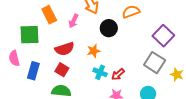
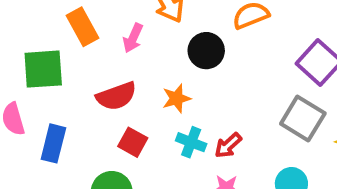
red square: (62, 70) -> (133, 142), moved

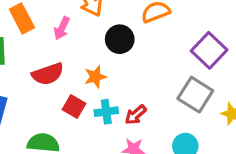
red square: (133, 142) -> (74, 106), moved
cyan cross: (191, 142) -> (106, 112), turned -30

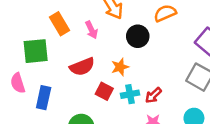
pink arrow: (62, 28) -> (91, 30), turned -48

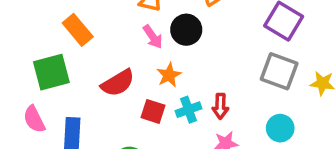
pink arrow: (91, 30) -> (153, 37), moved
red arrow: (153, 95) -> (220, 106), turned -36

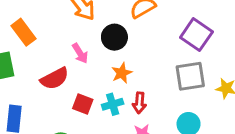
pink arrow: (153, 37) -> (80, 53), moved
gray square: (279, 71) -> (190, 76), turned -32
orange star: (169, 75) -> (122, 73), moved

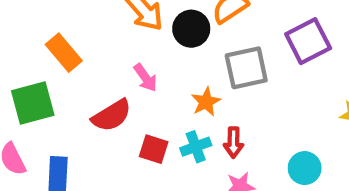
purple square: (196, 35) -> (308, 41), turned 32
black circle: (114, 37) -> (191, 29), moved
gray square: (190, 76) -> (246, 68), moved

